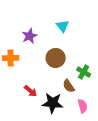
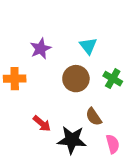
cyan triangle: (63, 26) -> (88, 46), moved
green cross: (84, 72) -> (113, 79), moved

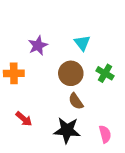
brown semicircle: (94, 117) -> (76, 101), moved
red arrow: (42, 124) -> (24, 119), moved

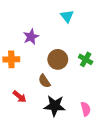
cyan triangle: (82, 43) -> (67, 16), moved
brown semicircle: (76, 101) -> (44, 81), moved

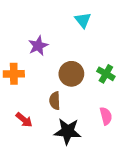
brown semicircle: (44, 81) -> (55, 101), turned 32
pink semicircle: (86, 109) -> (106, 116), moved

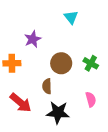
red arrow: (24, 120) -> (21, 103), size x1.5

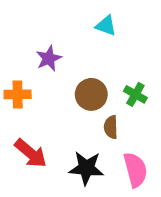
cyan triangle: (71, 17) -> (106, 26), turned -32
brown semicircle: (47, 86) -> (111, 127), moved
pink semicircle: (91, 99) -> (135, 170), moved, size x1.5

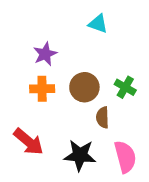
orange cross: (18, 94) -> (42, 89), moved

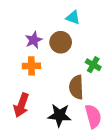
brown circle: (84, 87) -> (61, 42), moved
brown semicircle: (103, 117) -> (76, 87), size x1.5
red arrow: (28, 142) -> (21, 105), turned 70

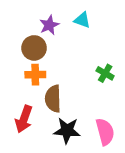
purple star: (34, 40) -> (49, 25), moved
brown circle: (61, 42) -> (34, 48), moved
brown semicircle: (76, 87) -> (53, 99), moved

